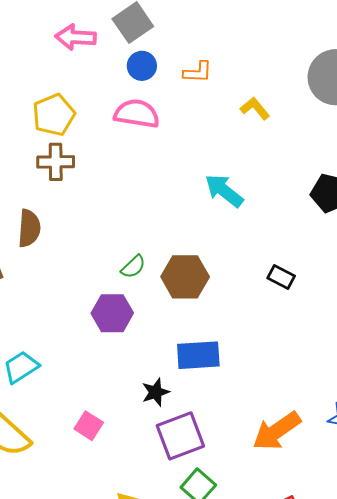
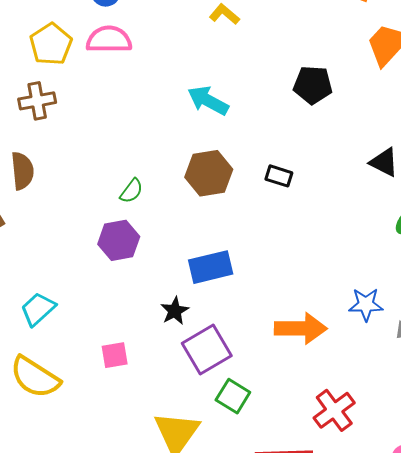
yellow pentagon: (54, 115) -> (51, 44), moved
brown hexagon: (185, 277) -> (209, 173), moved
pink square: (89, 426) -> (115, 355), turned -32
orange arrow: (277, 431) -> (301, 328), turned -135

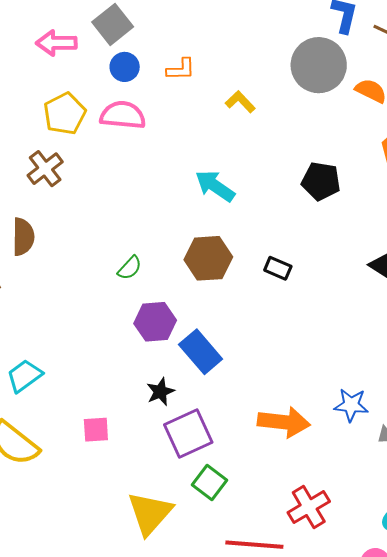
brown cross: (37, 101) -> (45, 169), turned -33
purple hexagon: (119, 240) -> (155, 322), moved
blue rectangle: (211, 267) -> (201, 352), turned 57

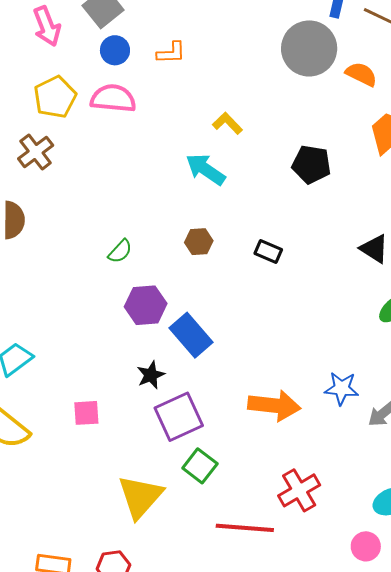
pink arrow: (56, 43) -> (47, 26), turned -111
yellow L-shape: (240, 102) -> (227, 123), moved
brown hexagon: (208, 258) -> (199, 242), size x0.6

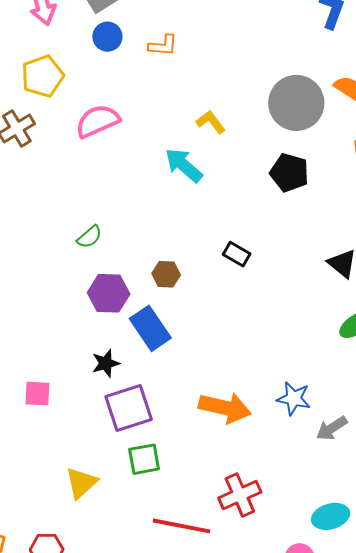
gray circle: (309, 48) -> (296, 103), moved
pink semicircle: (113, 98) -> (98, 121), moved, turned -36
brown hexagon: (199, 242) -> (166, 274), moved
green square: (200, 466) -> (144, 459), turned 36
yellow triangle: (140, 497) -> (81, 483), size x0.7

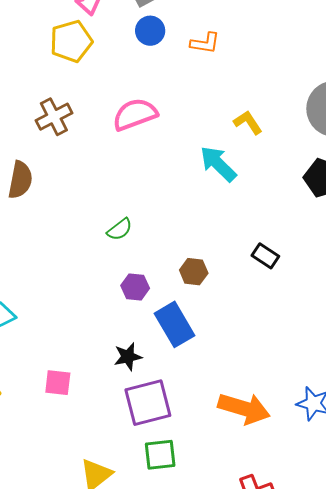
yellow pentagon: (43, 76) -> (71, 41), moved
purple hexagon: (109, 293) -> (135, 287), size x0.7

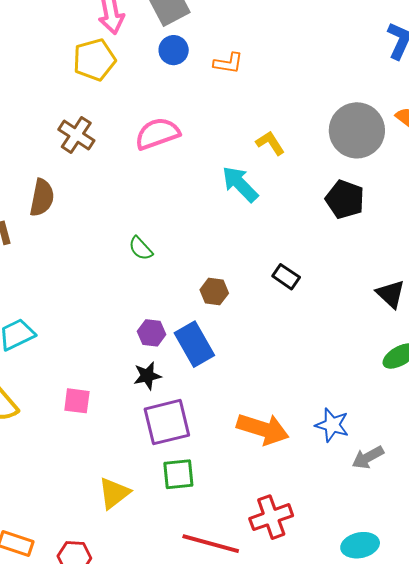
brown cross: (54, 117) -> (76, 135), turned -30
green semicircle: (120, 229) -> (141, 248), turned 84
purple hexagon: (135, 287) -> (152, 333), moved

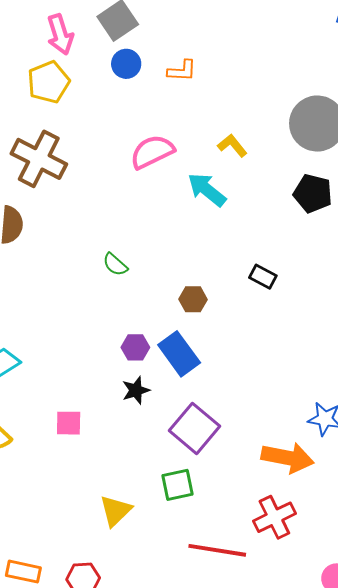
pink semicircle: (157, 134) -> (152, 152), moved
brown cross: (76, 135) -> (39, 159), size x1.5
purple square: (167, 422) -> (194, 428), moved, turned -30
orange arrow: (263, 429) -> (288, 458), moved

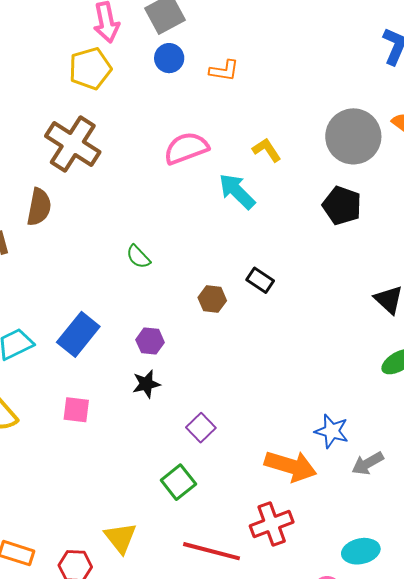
black rectangle: (263, 277) -> (260, 280), moved
blue rectangle: (179, 354) -> (78, 334), moved, turned 69
purple square: (194, 428) -> (201, 428), size x0.6
green square: (178, 485) -> (178, 482), turned -32
yellow triangle: (116, 511) -> (120, 538), moved, turned -30

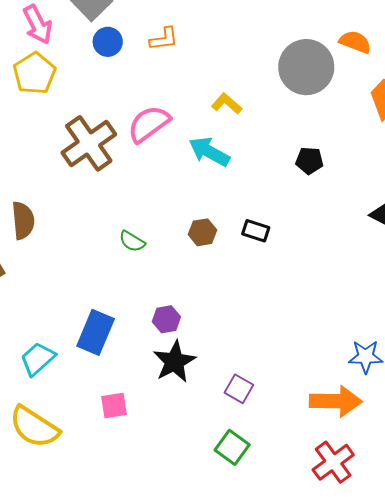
brown cross: (73, 144) -> (89, 143), moved, turned 38
black pentagon: (342, 206) -> (309, 161), moved, size x0.7
brown hexagon: (212, 299) -> (203, 232), moved
black star: (146, 384) -> (174, 362), size x1.5

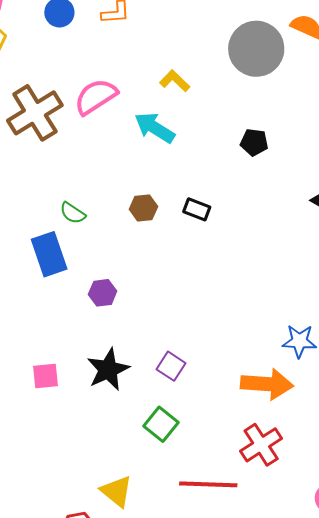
blue rectangle: (96, 332) -> (49, 254), moved, turned -45
black star: (174, 362) -> (108, 370), moved

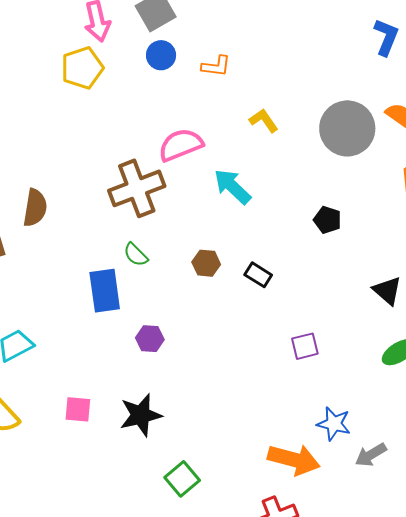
yellow L-shape: (175, 81) -> (264, 121), moved
brown cross: (35, 113) -> (137, 188), moved
purple square: (171, 366) -> (305, 346), moved, turned 32

